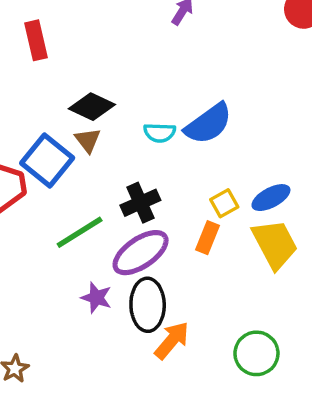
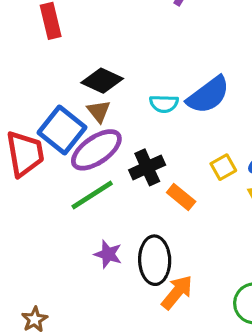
orange rectangle: (208, 238) -> (181, 197), moved, turned -72
purple ellipse: (141, 253) -> (96, 150), moved

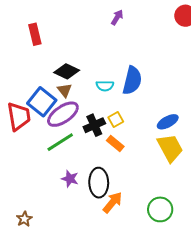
blue semicircle: (208, 95) -> (132, 80), turned -40
yellow square: (223, 167) -> (116, 120), moved

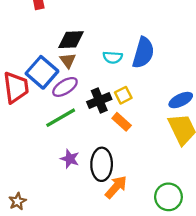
black diamond: (67, 71) -> (71, 40), turned -30
purple ellipse: (63, 114) -> (65, 87), size x0.7

